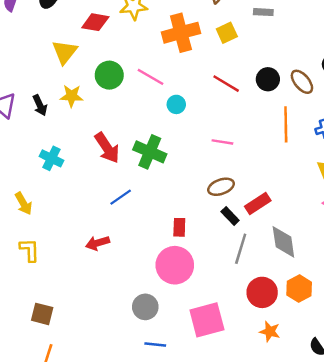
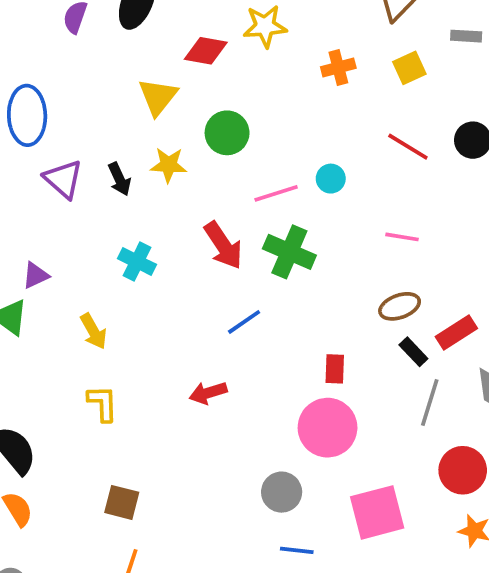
orange cross: (181, 33) -> (338, 67), size x0.6
pink line: (150, 77) -> (276, 193), moved, turned -48

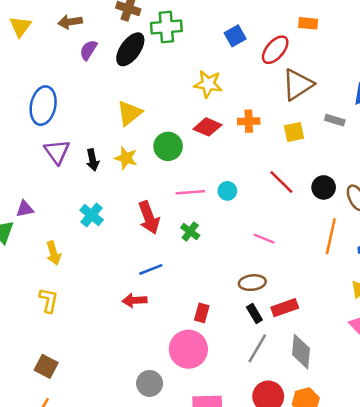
red diamond: (206, 51) -> (207, 127), moved
green cross: (289, 252) -> (190, 232), size x0.6
red arrow: (208, 393) -> (135, 300), moved

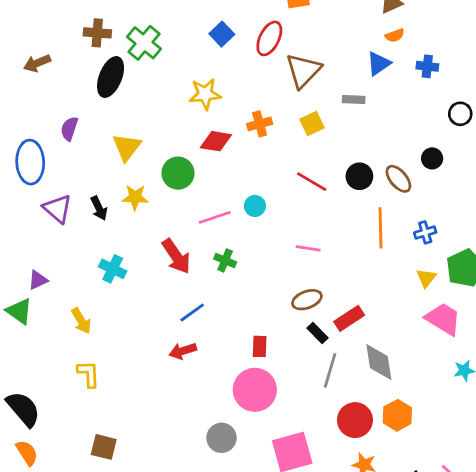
green cross: (166, 27) -> (144, 43), turned -32
purple semicircle: (88, 50) -> (69, 129), moved

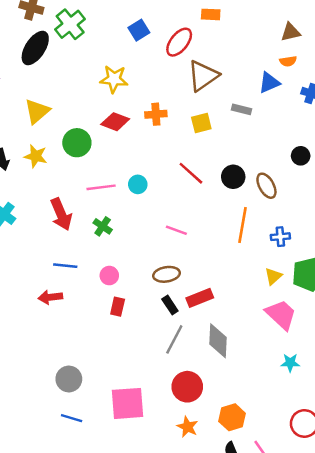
black circle: (432, 158) -> (301, 156), moved
blue line: (192, 313) -> (65, 266), turned 30
pink circle: (255, 390) -> (109, 276), moved, size x0.5
orange hexagon: (397, 415) -> (232, 417), moved

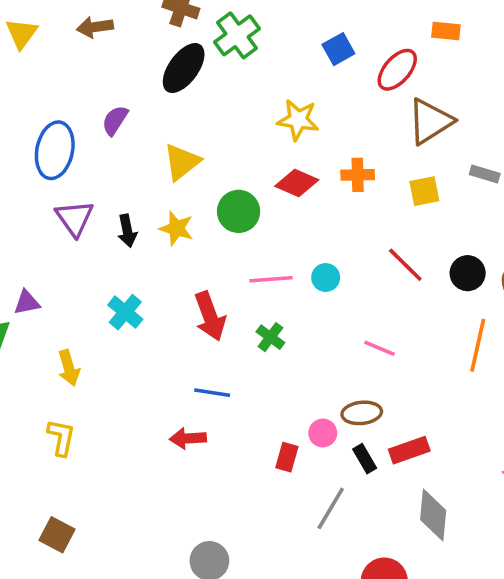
pink circle: (109, 276) -> (323, 433), moved
gray line: (174, 339) -> (331, 508), moved

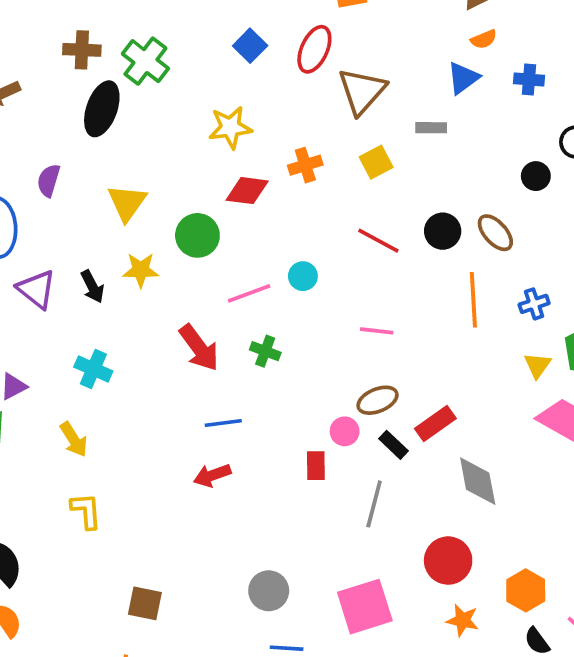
cyan cross: (125, 312) -> (93, 369), moved
brown square: (57, 535) -> (145, 603), moved

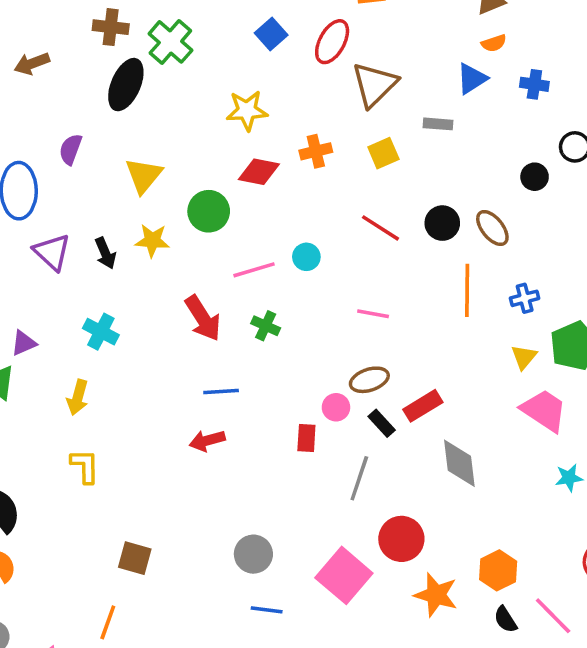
yellow arrow: (74, 439) -> (78, 397), turned 44
red circle: (448, 561) -> (401, 539), moved
pink square: (365, 607) -> (344, 575), turned -36
orange star: (463, 620) -> (436, 595), size x1.4

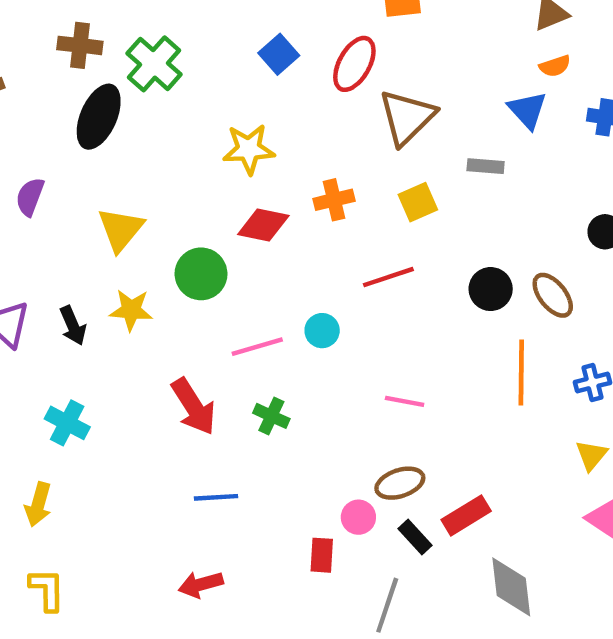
blue triangle: (472, 79) -> (527, 110), turned -40
red line: (380, 228) -> (388, 277), moved, turned -51
red arrow: (207, 440) -> (201, 584), moved

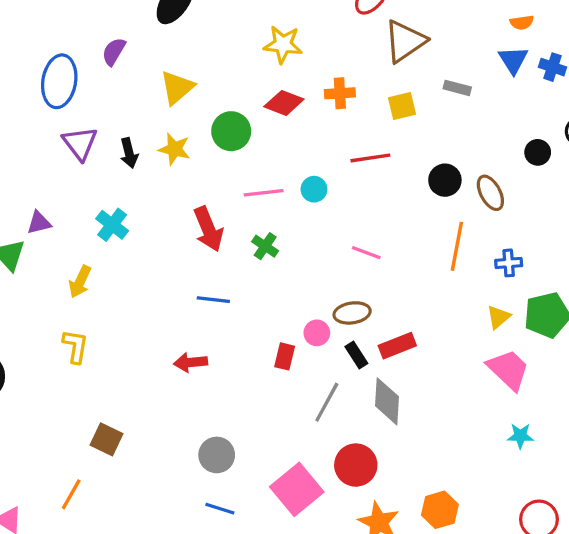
blue triangle: (527, 110) -> (513, 60), moved
gray diamond: (511, 587) -> (387, 401), moved

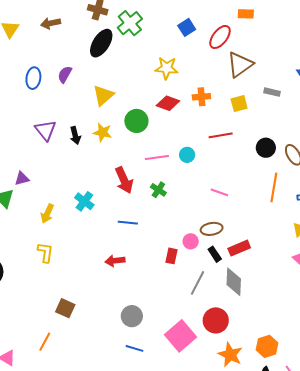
blue ellipse: (59, 81) -> (33, 78), moved, size x0.7
cyan cross: (112, 225) -> (84, 201), moved

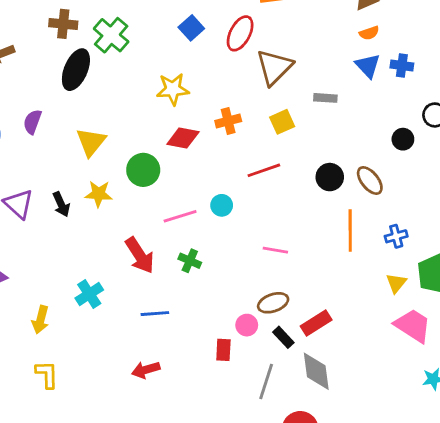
cyan cross: (84, 201) -> (89, 294), turned 30

